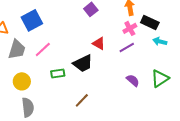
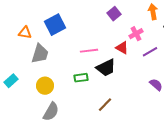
pink cross: (130, 28) -> (136, 34), moved
pink line: (43, 49) -> (89, 51), moved, turned 36
gray semicircle: (28, 107) -> (51, 112), turned 36

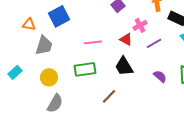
black trapezoid: (106, 68) -> (124, 66), moved, turned 85
green rectangle: (81, 78) -> (85, 69), size x1.5

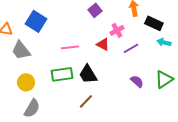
blue square: (59, 16) -> (36, 21), turned -30
gray trapezoid: (44, 45) -> (21, 50), turned 125
black trapezoid: (124, 66) -> (88, 74), moved

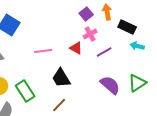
purple square: (95, 10) -> (86, 14), moved
green rectangle: (62, 74) -> (25, 91), moved, turned 65
purple semicircle: (137, 81) -> (110, 85), size x1.5

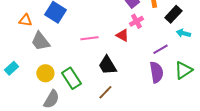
black rectangle: (127, 27) -> (173, 14), turned -72
purple line: (104, 52) -> (160, 49), moved
purple semicircle: (110, 85) -> (156, 72), turned 40

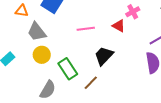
black trapezoid: (107, 65) -> (104, 56), turned 75
yellow circle: (45, 73) -> (42, 55), moved
brown line: (105, 92) -> (91, 83), moved

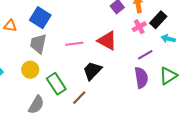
pink cross: (133, 12) -> (139, 27), moved
red triangle: (119, 26) -> (107, 41), size x1.5
gray trapezoid: (37, 32) -> (38, 44), moved, turned 50

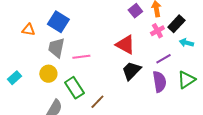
pink line: (74, 44) -> (81, 57), moved
black trapezoid: (92, 71) -> (131, 71), moved

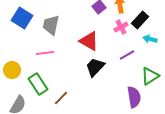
gray trapezoid: (56, 48) -> (51, 25), moved
purple semicircle: (159, 82) -> (134, 97), moved

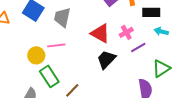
black rectangle: (140, 20) -> (151, 12), turned 48
pink cross: (121, 27) -> (126, 32), moved
yellow circle: (12, 70) -> (36, 55), moved

